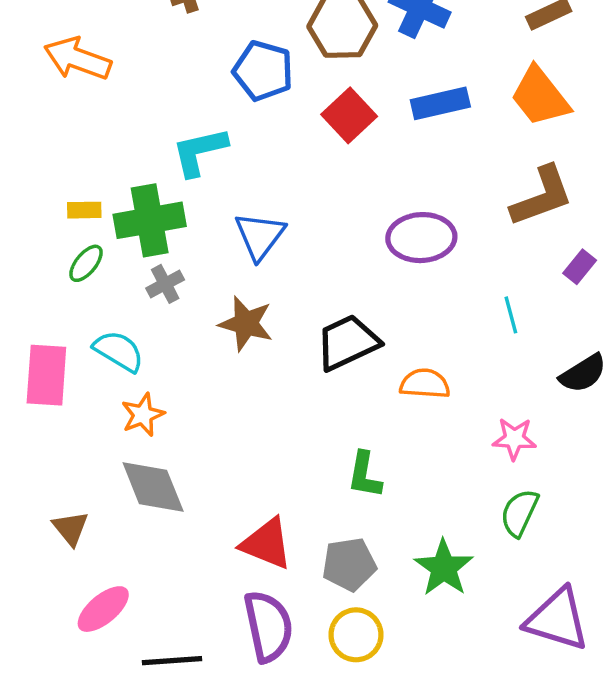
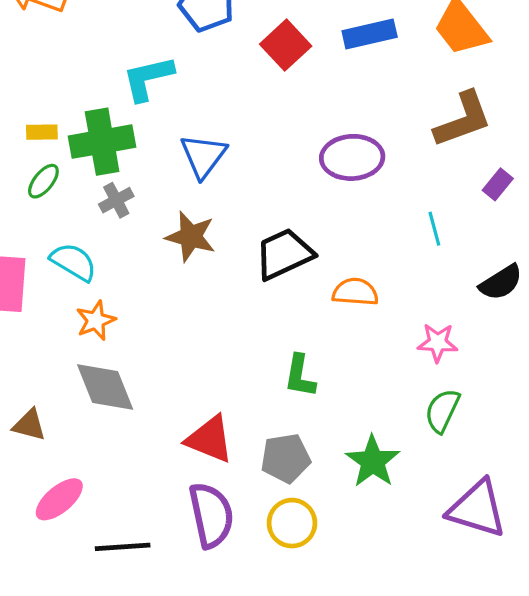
brown triangle: (71, 528) -> (29, 425), turned -36

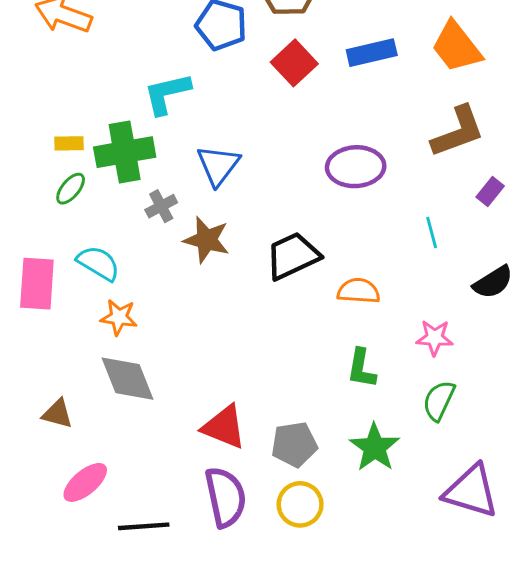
gray cross: (116, 200) -> (161, 206), moved
orange star: (96, 320) -> (119, 317), turned 30
green L-shape: (300, 376) -> (361, 368), moved

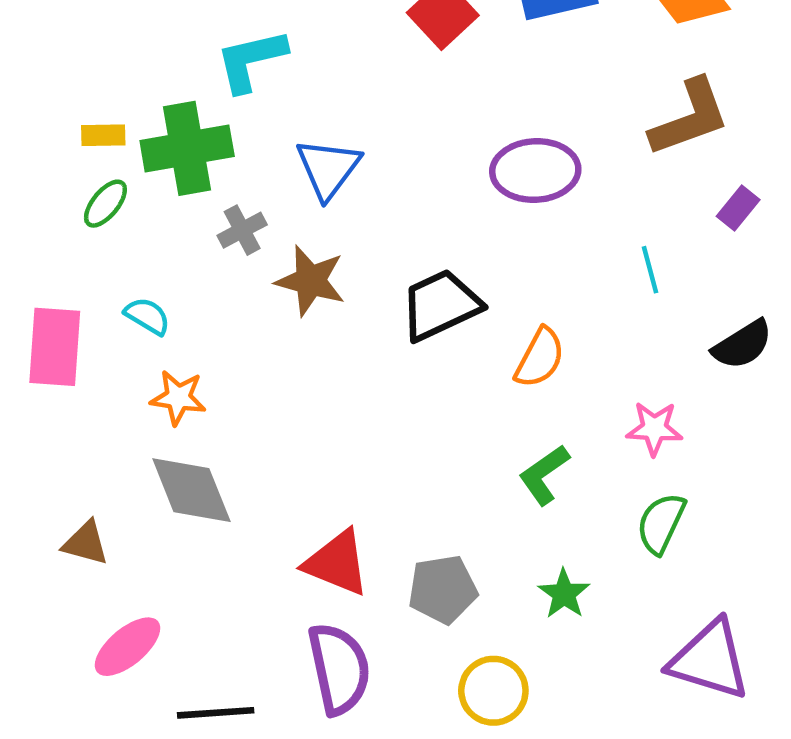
cyan semicircle: (98, 263) -> (147, 316), size x0.7
orange semicircle: (359, 291) -> (540, 358), turned 114
green L-shape: (361, 368) -> (544, 475), turned 45
green star: (375, 447) -> (564, 594), size x0.7
yellow circle: (300, 504) -> (493, 691), moved

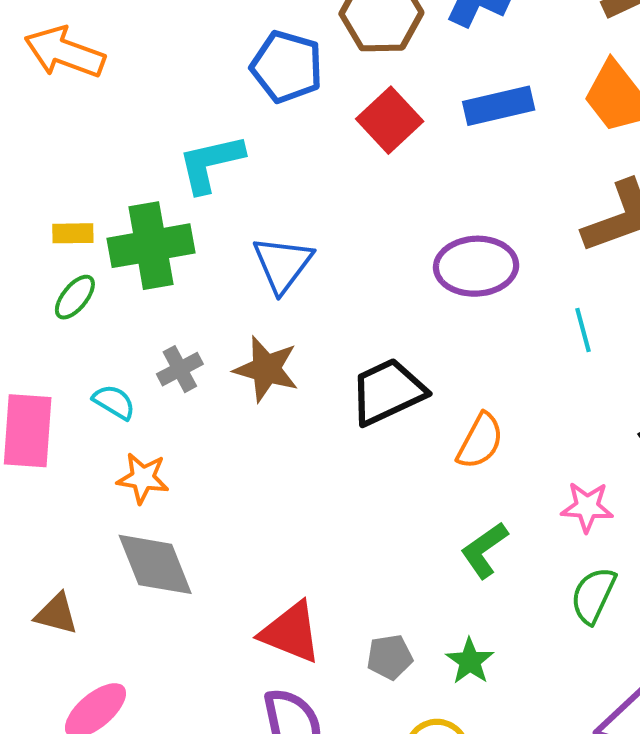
gray cross: (242, 230) -> (180, 369), moved
cyan line: (650, 270) -> (583, 330), moved
gray pentagon: (443, 589) -> (390, 657), size x0.7
green star: (564, 594) -> (470, 661), moved

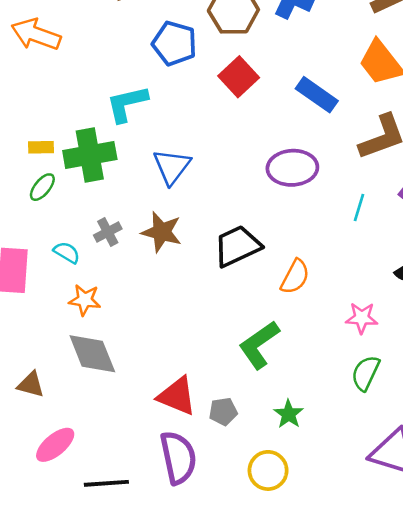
blue rectangle: (499, 106) -> (317, 95), moved, turned 48
cyan line: (583, 330) -> (359, 208), turned 32
green L-shape: (484, 550) -> (259, 345), moved, size x1.4
gray pentagon: (390, 657) -> (223, 411), moved

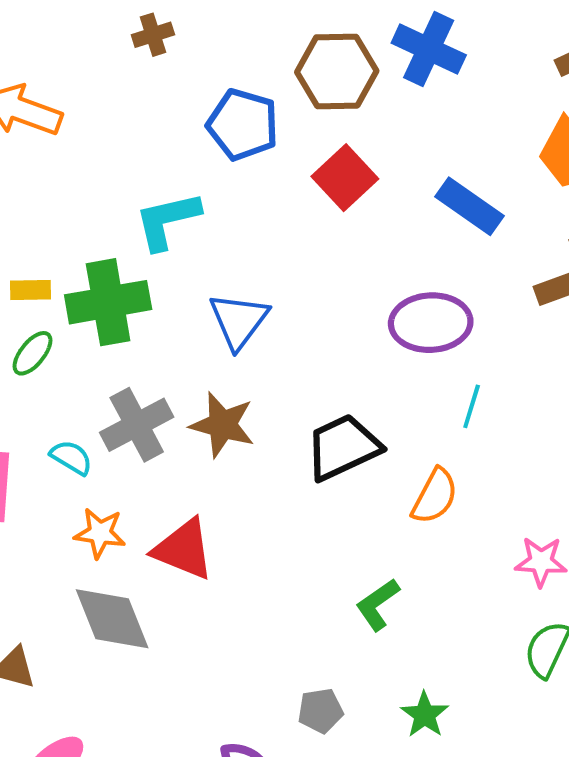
cyan line: (359, 208) -> (472, 406), moved
gray cross: (108, 232) -> (137, 425), size x1.6
green L-shape: (259, 345) -> (378, 604), size x0.7
red triangle: (177, 396) -> (184, 549), moved

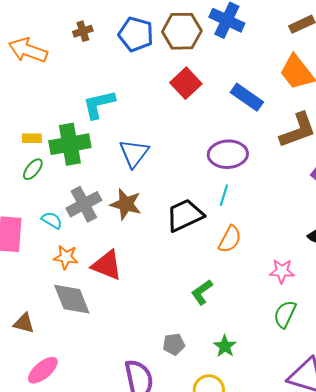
brown cross: (153, 35) -> (83, 31), moved
blue pentagon: (243, 125) -> (136, 34), moved
cyan line: (472, 406) -> (224, 195), moved

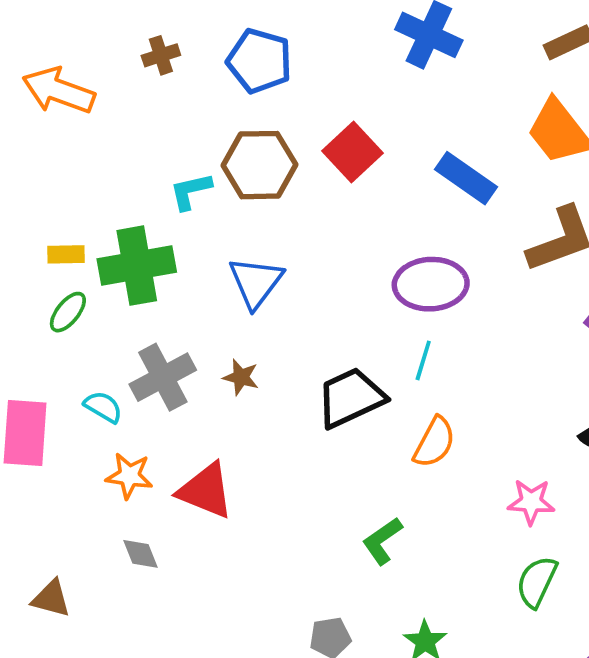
brown hexagon: (182, 31) -> (260, 165), moved
cyan L-shape: (99, 104) -> (191, 191), size x0.7
brown star: (126, 204) -> (241, 377), size x0.6
gray diamond: (72, 299) -> (140, 554), size x0.5

